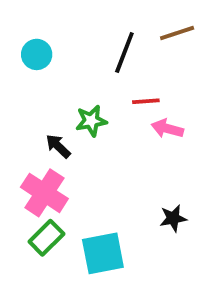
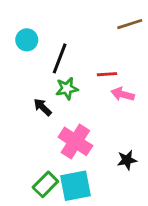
black line: (124, 52) -> (60, 58), moved
pink cross: (44, 193) -> (75, 141), moved
green rectangle: (46, 238) -> (45, 184), moved

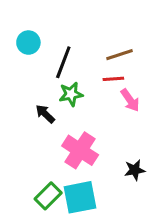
brown line: (130, 24) -> (119, 55), moved
pink arrow: (123, 94) -> (130, 100), turned -140

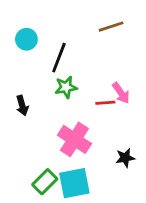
brown line: (119, 55) -> (111, 27), moved
red line: (113, 79) -> (105, 103), moved
black arrow: (45, 114) -> (22, 106), moved, turned -150

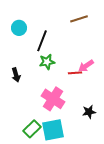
pink arrow: (121, 93) -> (86, 66), turned 91

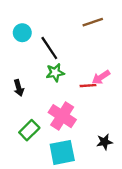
black line: (42, 41) -> (49, 48), turned -55
black star: (89, 112) -> (104, 142), moved
green rectangle: (32, 129) -> (29, 130), moved

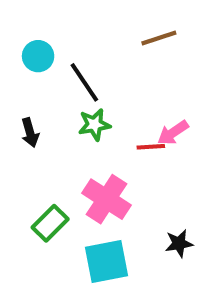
black arrow: (19, 88) -> (30, 133), moved

